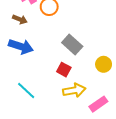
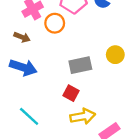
gray rectangle: (72, 44) -> (80, 65), turned -54
yellow circle: (104, 64) -> (115, 55), moved

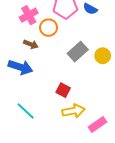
brown arrow: (22, 37) -> (31, 44), moved
gray rectangle: (80, 65) -> (78, 52), moved, turned -30

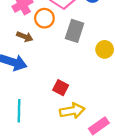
gray rectangle: (78, 52) -> (75, 31), moved, turned -30
cyan line: (26, 111) -> (19, 111), turned 48

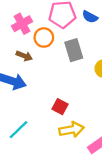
gray rectangle: (75, 31) -> (74, 50), turned -35
cyan line: (19, 111) -> (19, 130), turned 45

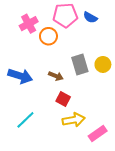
gray rectangle: (74, 50) -> (80, 64), moved
brown arrow: (24, 56) -> (56, 76), moved

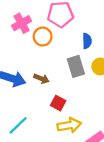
blue semicircle: (90, 17) -> (87, 41), moved, turned -120
brown arrow: (56, 76) -> (41, 79), moved

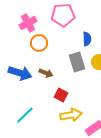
orange circle: (43, 37) -> (39, 43), moved

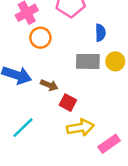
gray rectangle: (77, 62) -> (88, 61), turned -72
brown arrow: (46, 73) -> (49, 85), moved

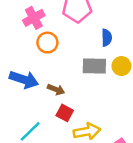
red square: (68, 103) -> (65, 113), moved

